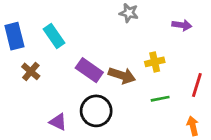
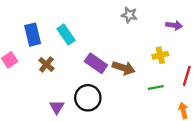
yellow cross: (155, 62) -> (160, 55), moved
black circle: (96, 111) -> (88, 98), moved
purple triangle: (58, 122) -> (57, 107), moved, turned 35

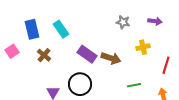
gray star: (129, 15) -> (123, 22), moved
green line: (156, 87) -> (134, 85), moved

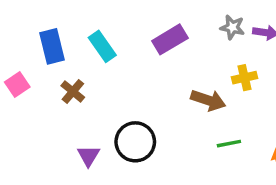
gray star: (123, 22) -> (232, 27), moved
purple rectangle: (87, 54) -> (170, 39), moved, turned -66
brown arrow: (111, 58) -> (208, 100), moved

